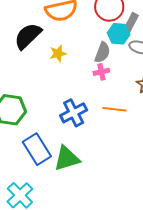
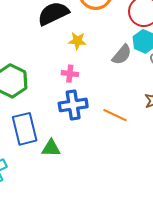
pink cross: (101, 72) -> (70, 74), moved
green triangle: (67, 158) -> (51, 148), size x0.7

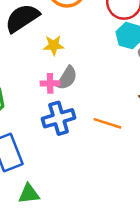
gray semicircle: (122, 55) -> (67, 78), moved
green triangle: (51, 148) -> (29, 194), moved

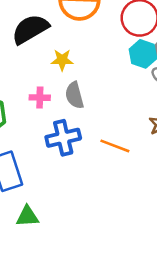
gray semicircle: (67, 78) -> (74, 95), turned 130
pink cross: (50, 83) -> (40, 98), moved

